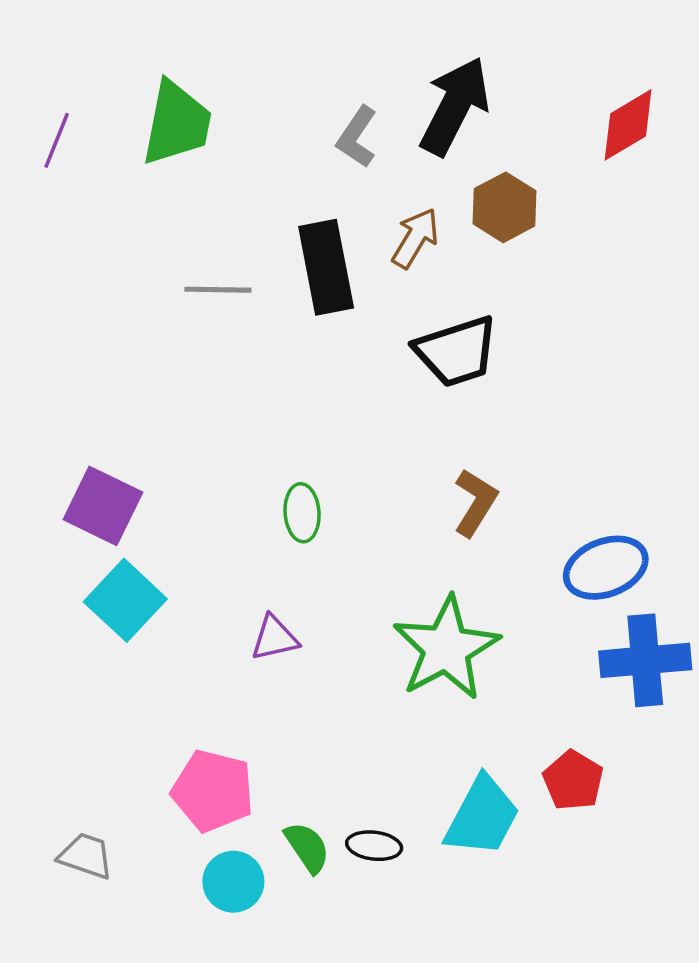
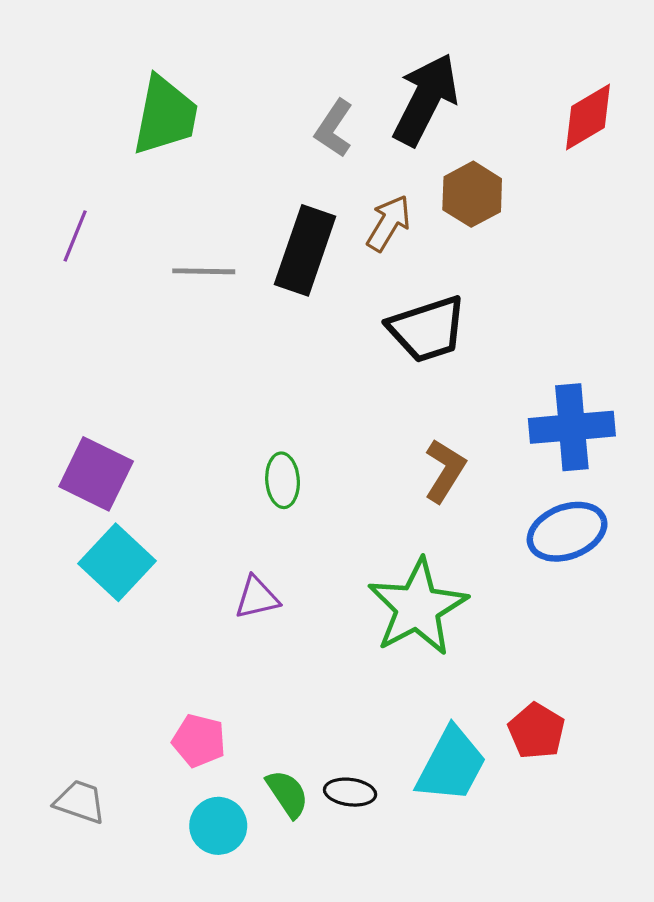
purple line: (57, 140) -> (75, 236), moved
black rectangle: (326, 267) -> (305, 250), turned 30
blue cross: (645, 660) -> (572, 427), moved
pink pentagon: (213, 791) -> (199, 741), size x0.7

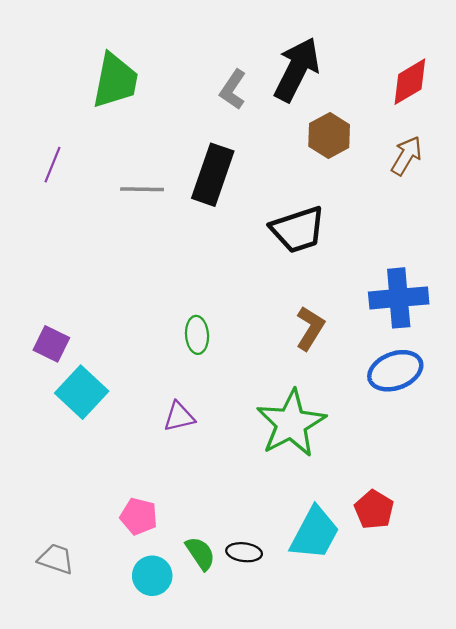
brown arrow: (389, 223) -> (406, 156), moved
purple square: (96, 474) -> (51, 344), moved, size x0.7

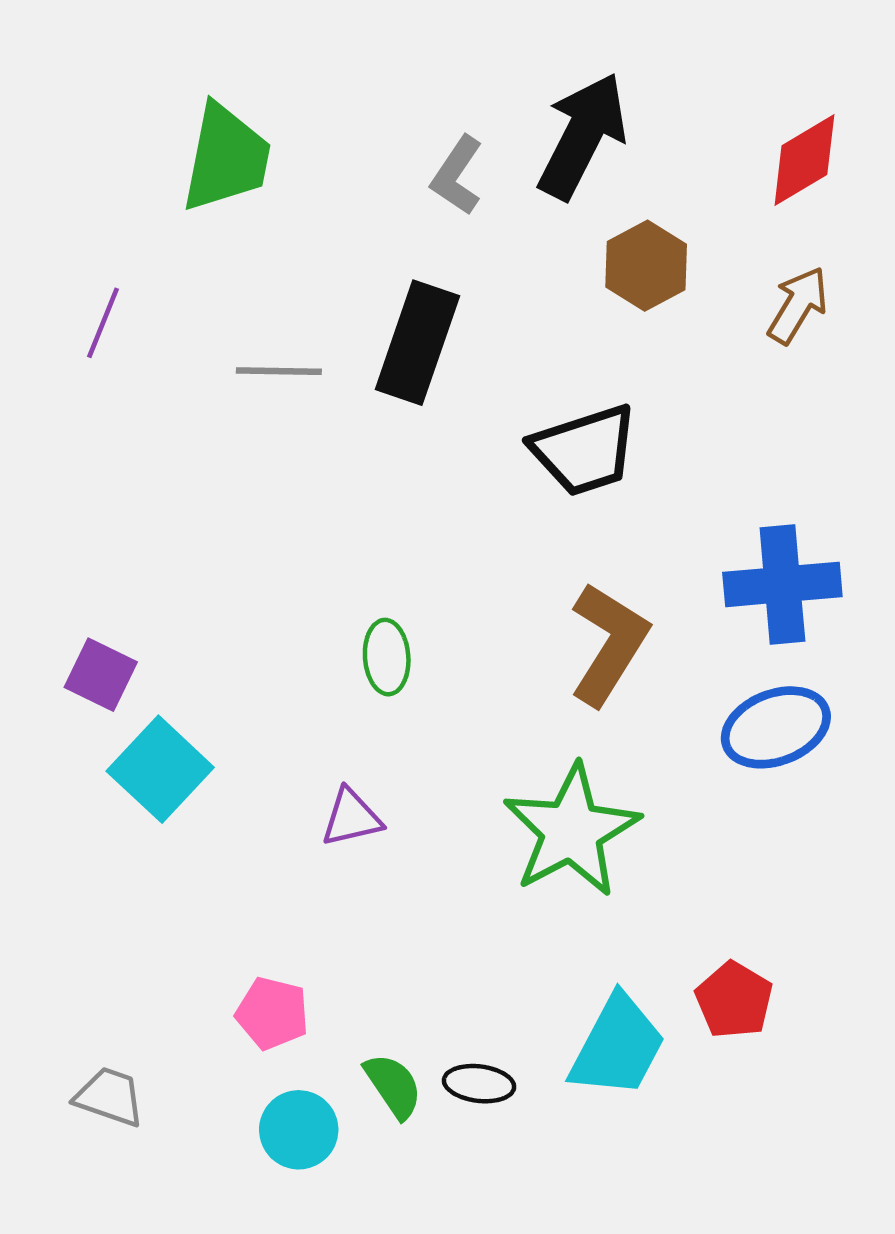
brown L-shape: (310, 328) -> (609, 644), size x1.4

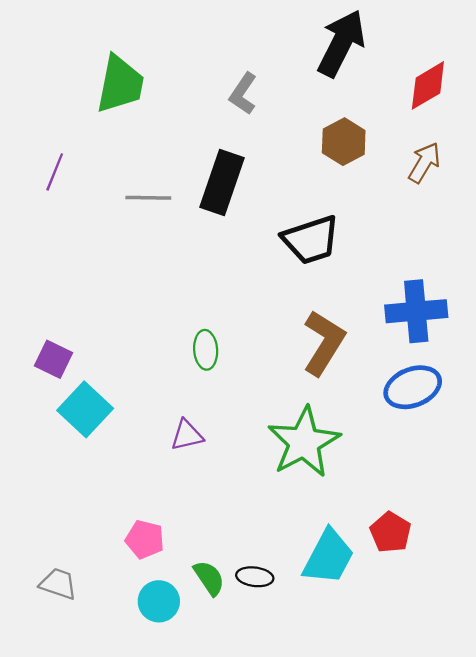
black arrow: (582, 136) -> (341, 43), moved

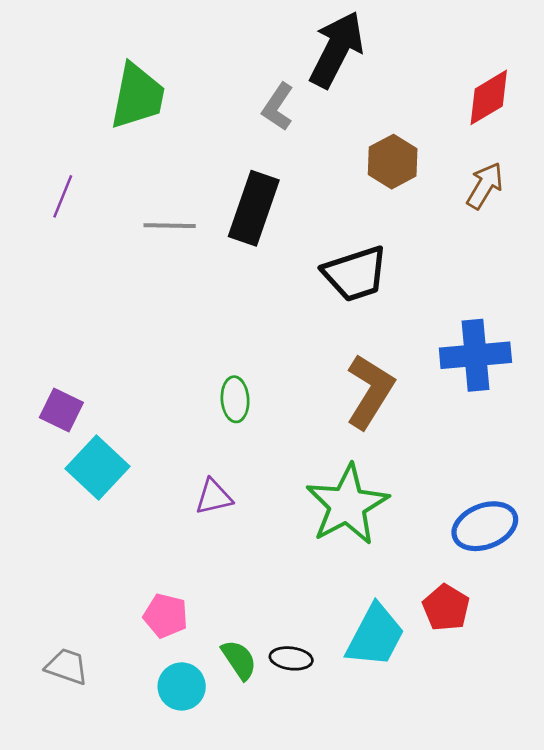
black arrow: (341, 43) -> (337, 49), moved
blue ellipse: (413, 387) -> (485, 526), moved

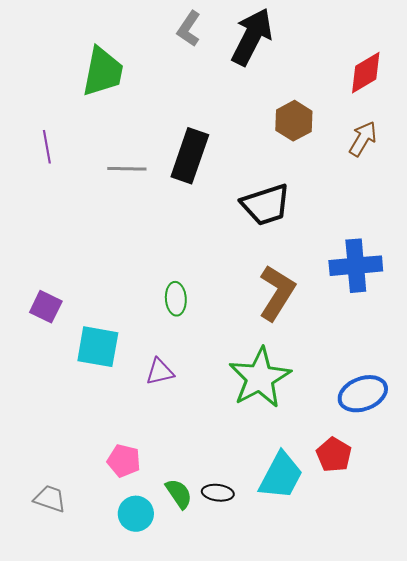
gray L-shape: (278, 107) -> (189, 29), moved
purple line: (63, 196) -> (47, 147), turned -32
cyan square: (97, 467) -> (98, 347), moved, turned -33

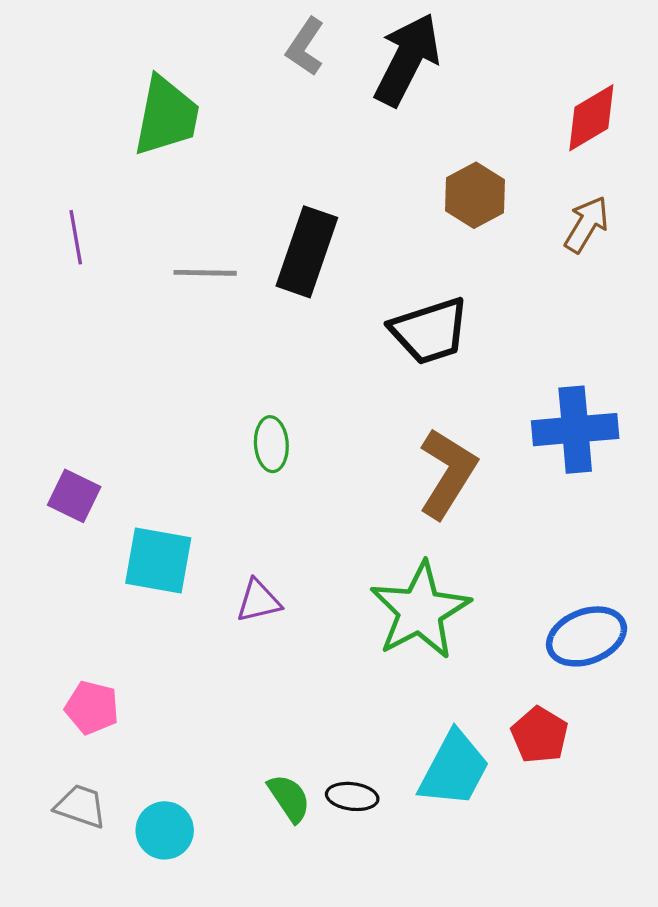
green ellipse: (176, 299) -> (271, 444), moved
pink pentagon: (124, 461) -> (92, 708), moved
cyan circle: (136, 514) -> (165, 830), moved

